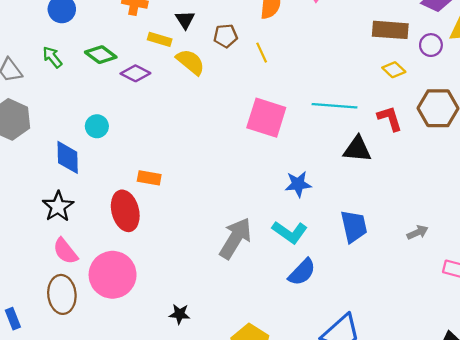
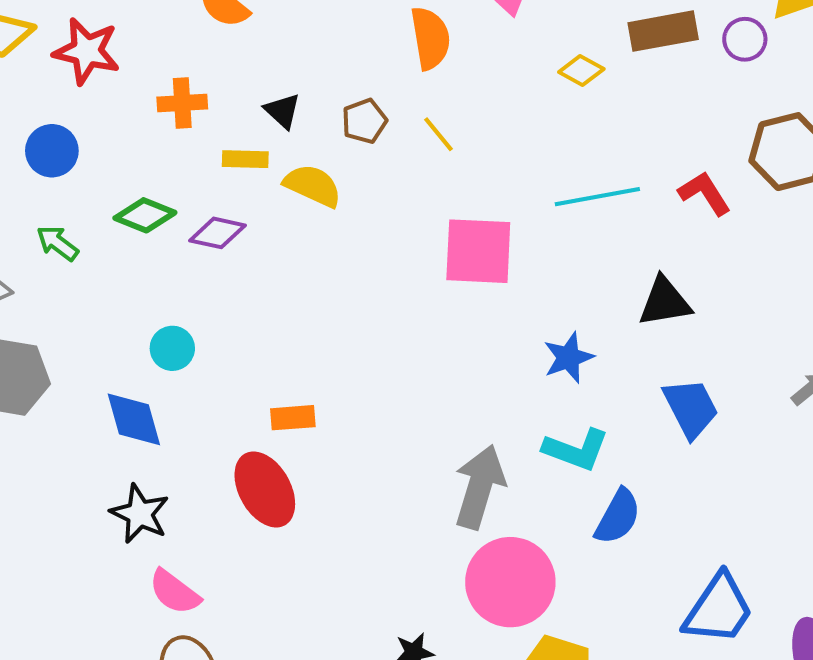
yellow diamond: (394, 70) -> (581, 71), moved
black triangle: (357, 149) -> (665, 302), moved
pink circle: (113, 275) -> (510, 582), moved

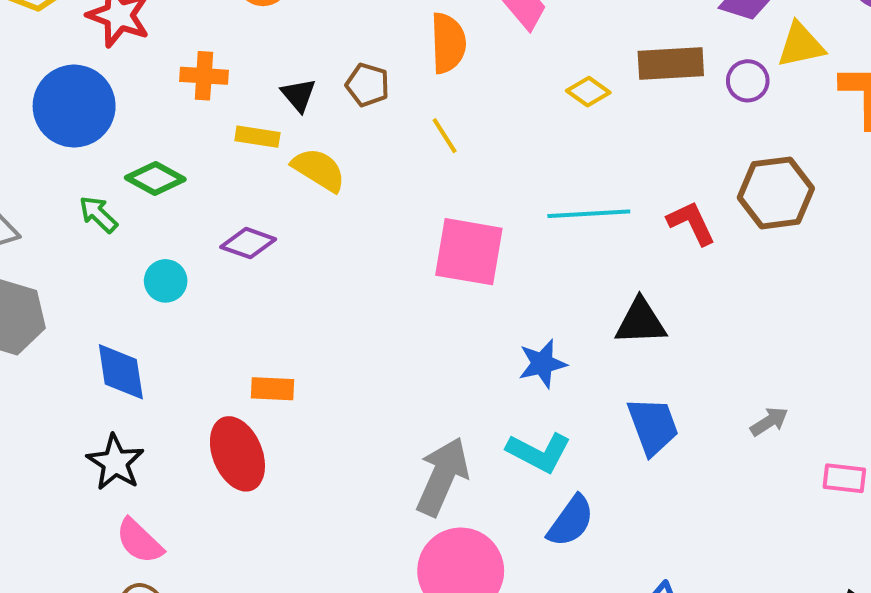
brown pentagon: (364, 121) -> (368, 85), moved, turned 30
blue circle: (52, 151) -> (74, 106), size x1.6
purple diamond: (217, 233) -> (248, 243), moved
green arrow: (57, 243) -> (98, 214), moved
cyan circle: (172, 348) -> (166, 281), moved

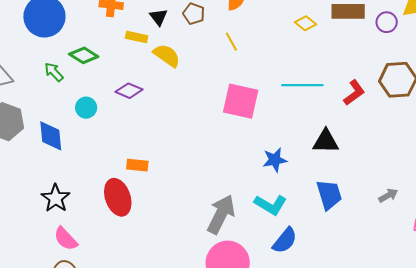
red L-shape: (691, 223) -> (354, 93), turned 76
blue diamond: (121, 372) -> (51, 136), moved

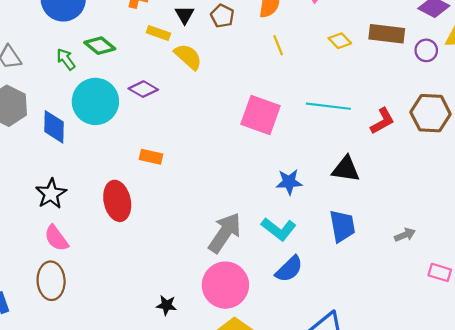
yellow line: (231, 42) -> (278, 45), moved
cyan circle: (86, 108) -> (95, 101), size x2.0
orange rectangle: (137, 165) -> (151, 157), moved

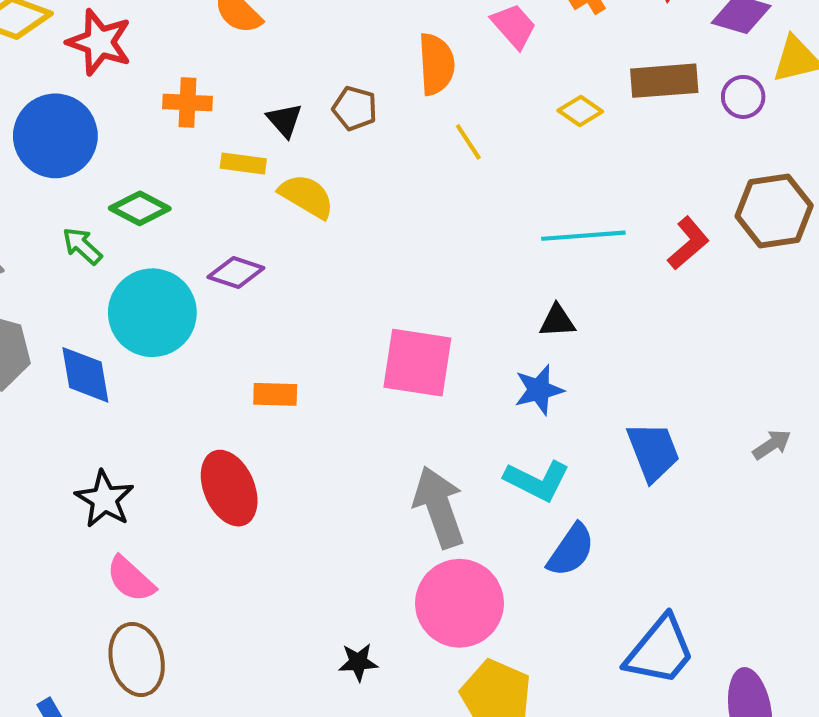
pink square: (261, 115) -> (417, 363), moved
black triangle: (346, 169) -> (557, 321), moved, size x0.7
gray arrow: (225, 233) -> (439, 507), turned -42

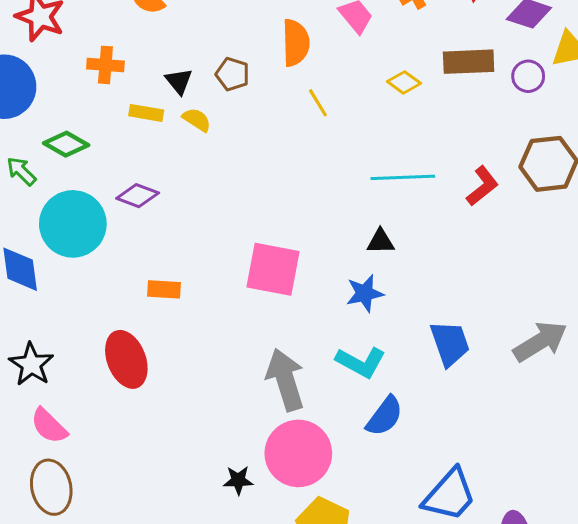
yellow semicircle: (307, 196) -> (197, 120), moved, size x0.7
gray arrow: (772, 445) -> (540, 341), size x1.8
black star: (358, 662) -> (238, 480), moved

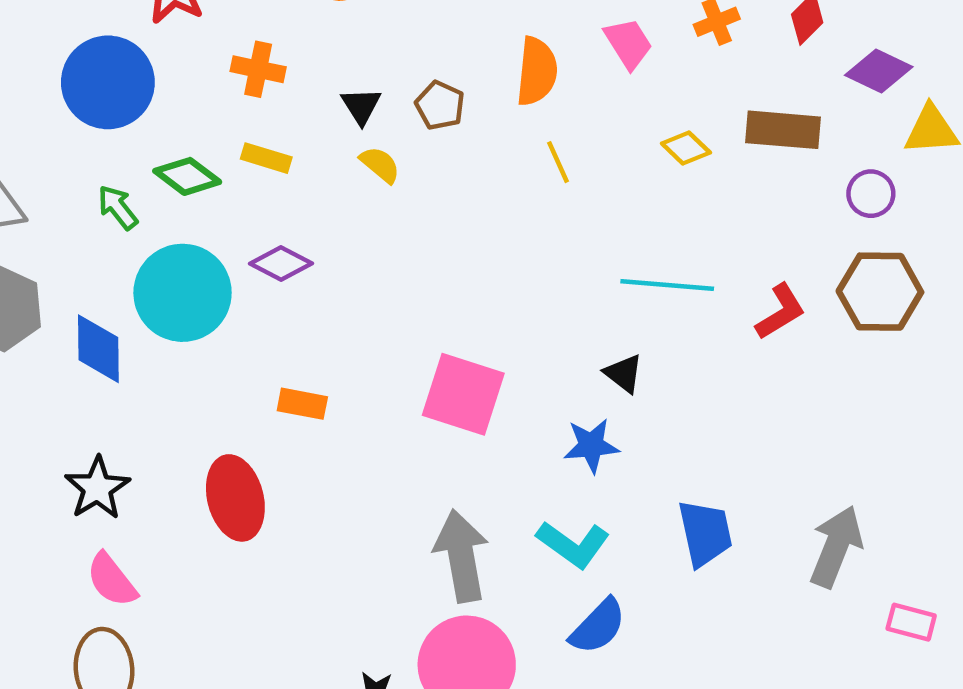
purple circle: (528, 76) -> (871, 194), moved
yellow rectangle: (146, 113) -> (266, 158), moved
black triangle: (381, 241) -> (624, 373), turned 32
gray arrow: (540, 341) -> (836, 547), turned -44

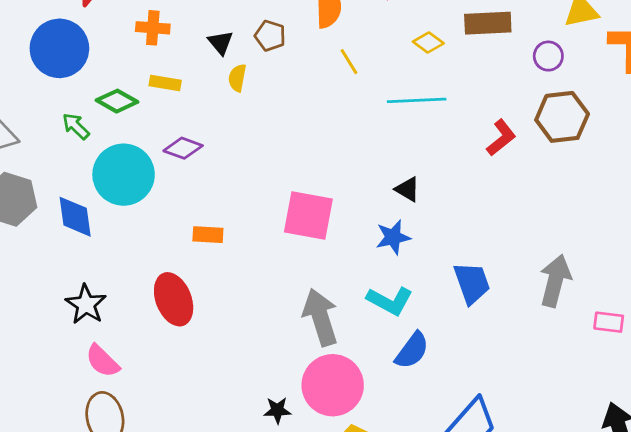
yellow semicircle: (380, 165) -> (237, 78), turned -112
cyan line: (667, 285) -> (417, 100), moved

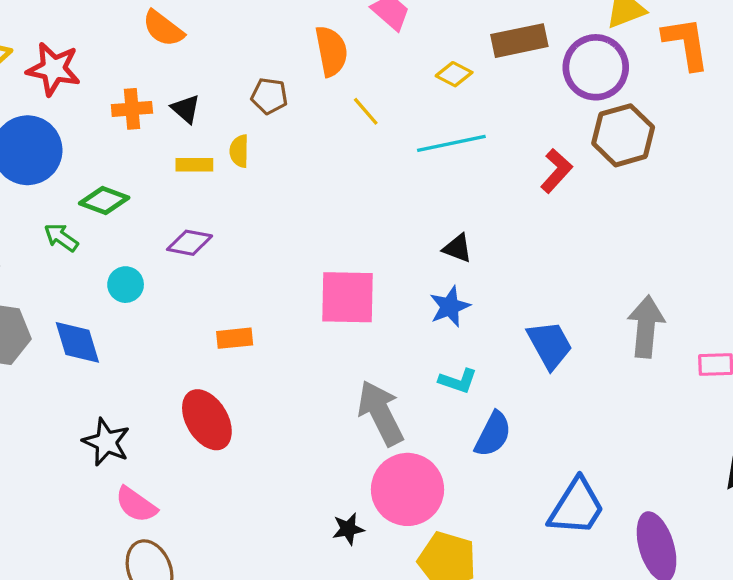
black triangle: (221, 42) -> (186, 109), moved
purple circle: (548, 56) -> (596, 67), size x1.8
yellow rectangle: (165, 83) -> (194, 165), moved
cyan circle: (124, 175) -> (126, 285), size x0.5
cyan L-shape: (390, 301) -> (458, 381), size x0.7

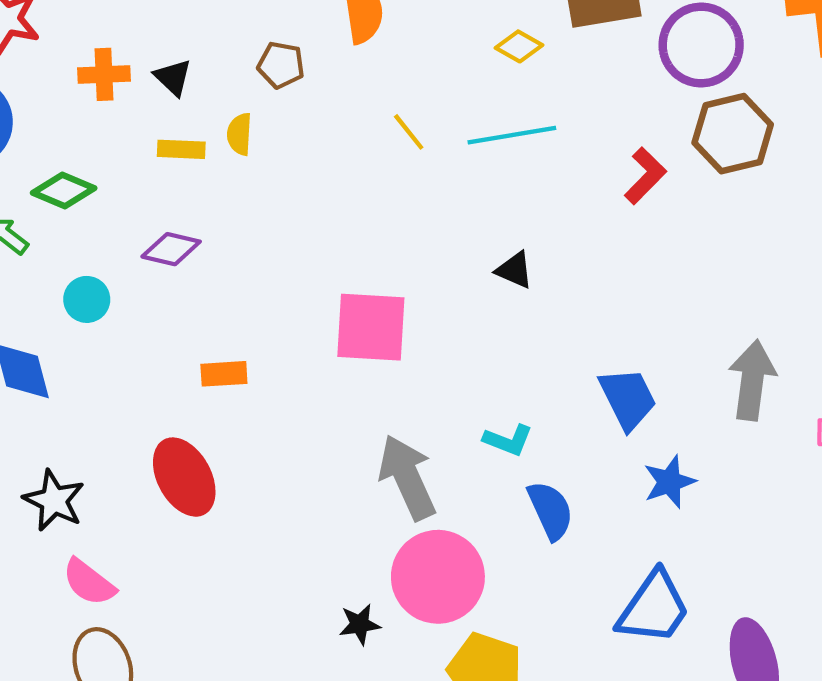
yellow line: (366, 111) -> (409, 132), moved
blue star: (450, 307) -> (669, 482), moved
blue semicircle: (493, 434) -> (550, 510), turned -54

